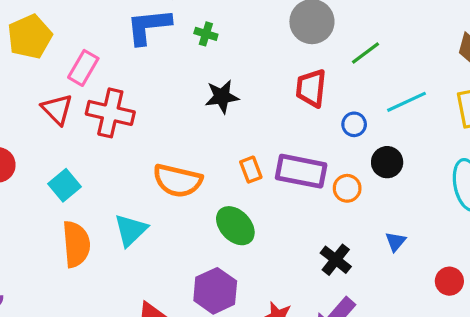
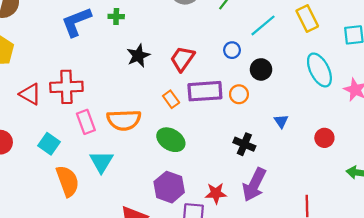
pink rectangle: (83, 68) -> (86, 122), moved, turned -35
red trapezoid: (311, 88) -> (182, 59), moved, turned 44

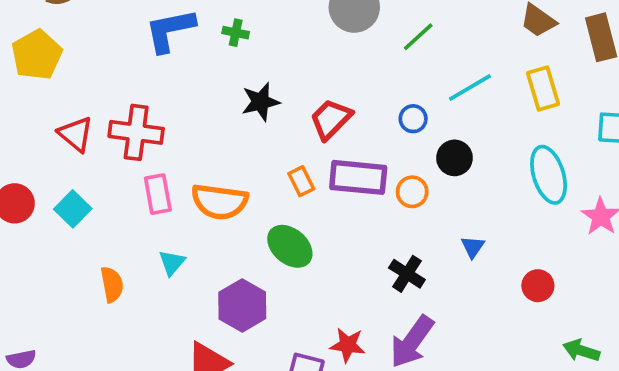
cyan square: (49, 144) -> (73, 209), moved
cyan triangle: (101, 162) -> (172, 263), size x0.7
orange semicircle: (68, 181) -> (112, 284), size x0.7
purple hexagon: (169, 187) -> (242, 305), moved

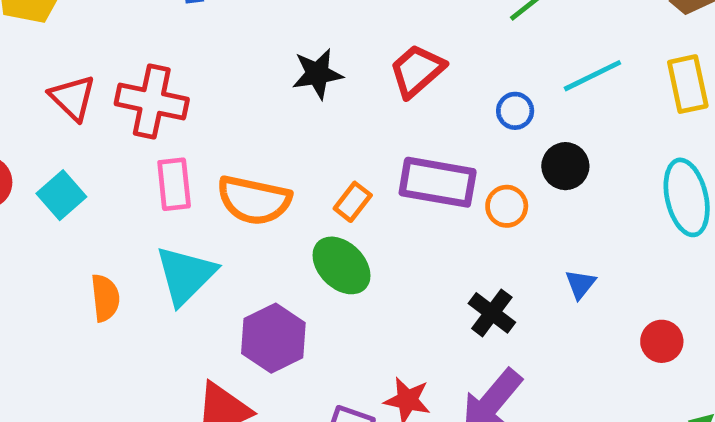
red trapezoid: (331, 119) -> (417, 71), moved
orange rectangle: (301, 181) -> (353, 202), moved, turned 60
cyan triangle: (172, 263) -> (186, 275), size x1.8

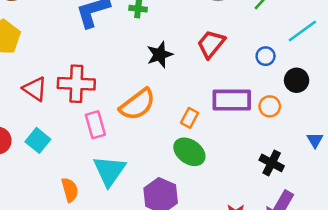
orange semicircle: (254, 200) -> (137, 104), moved, turned -39

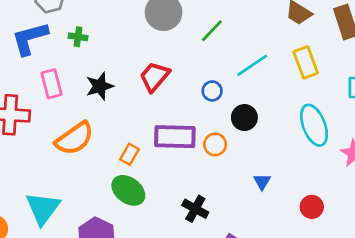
pink rectangle: (95, 125) -> (51, 84), moved
black cross: (272, 163) -> (195, 209), moved

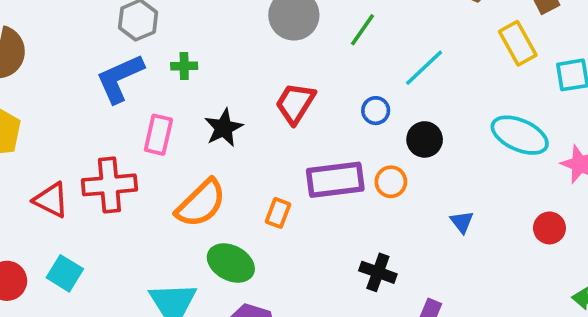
yellow rectangle: (306, 62) -> (518, 43), moved
pink rectangle: (51, 84) -> (158, 135), turned 36
cyan ellipse: (314, 125) -> (520, 135), turned -36
green ellipse: (128, 190) -> (231, 263), moved
red circle: (312, 207) -> (549, 228), moved

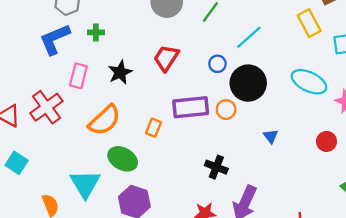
black circle: (425, 139) -> (248, 83), size x1.6
red cross: (109, 185) -> (46, 107), turned -32

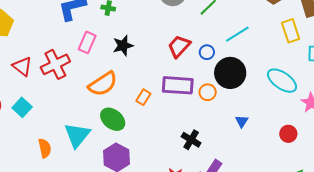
red trapezoid: (166, 58) -> (179, 46), moved

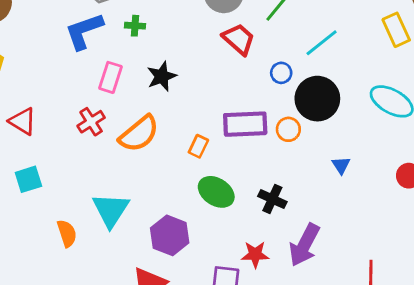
red trapezoid: (179, 46) -> (239, 39), moved, turned 95
red cross: (55, 64) -> (91, 122), moved, size x0.7
cyan square: (22, 107) -> (28, 179), turned 36
green ellipse: (113, 119) -> (216, 192), moved

